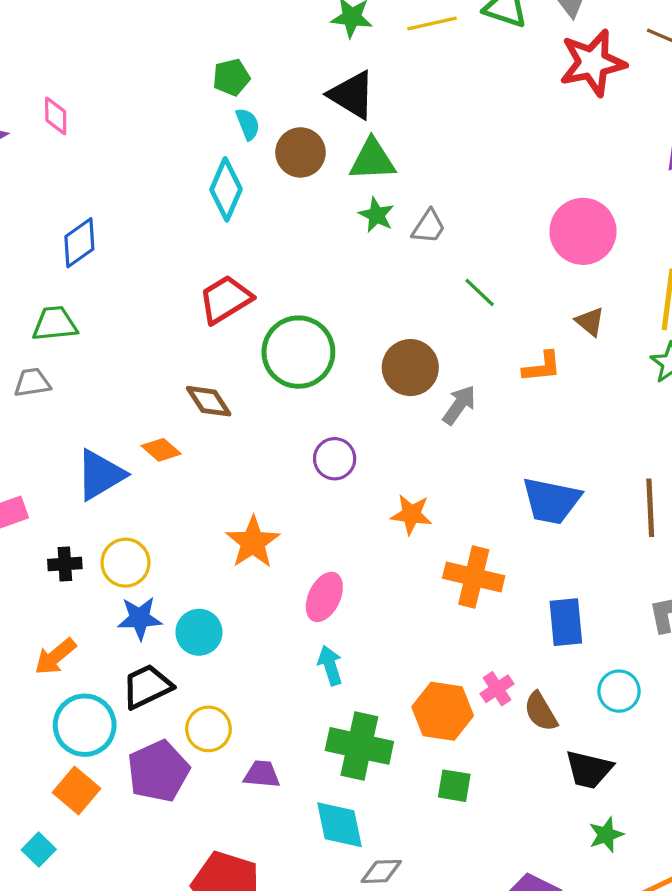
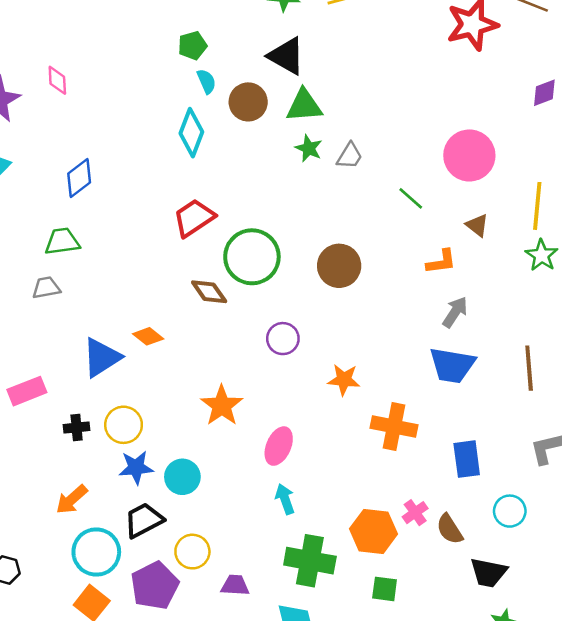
green line: (480, 292) -> (411, 198), moved
brown diamond: (209, 401) -> (209, 292), moved
gray arrow: (459, 405) -> (455, 312), moved

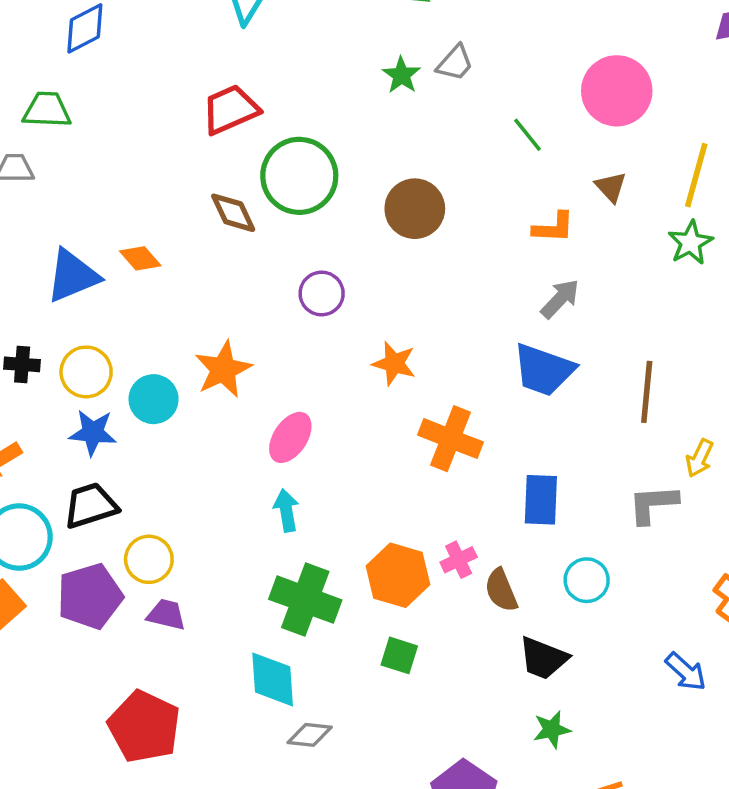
green star: (309, 148) -> (401, 75), moved
cyan circle: (182, 477) -> (154, 399), moved
purple trapezoid: (235, 585) -> (166, 615), moved

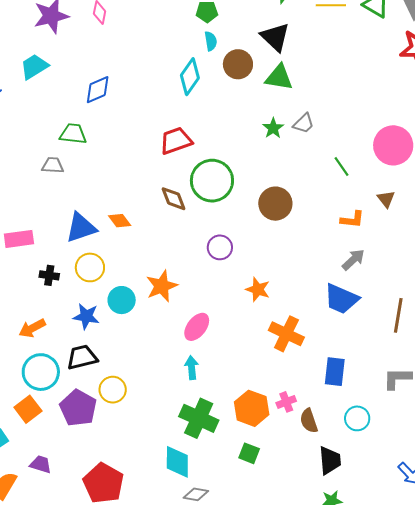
yellow circle: (86, 372) -> (90, 267), moved
purple pentagon: (90, 596) -> (78, 408), turned -30
purple trapezoid: (166, 615) -> (41, 464), moved
black trapezoid: (543, 658) -> (330, 460), turned -120

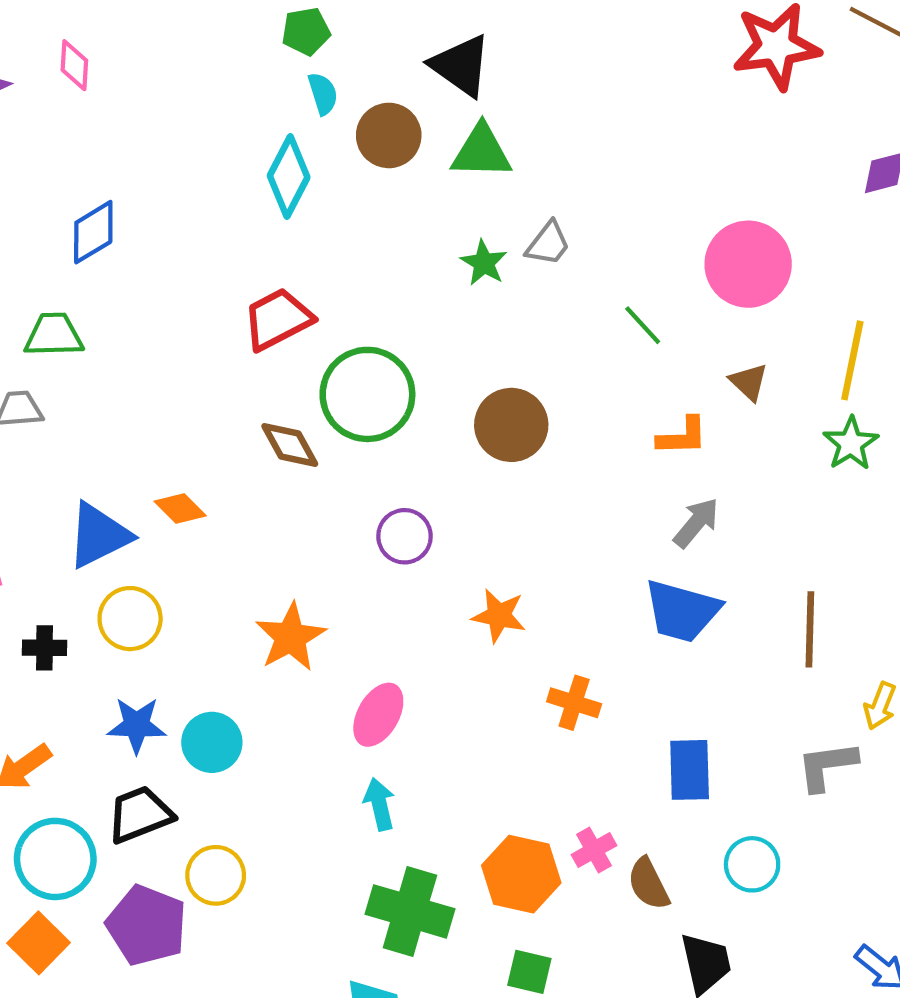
cyan circle: (122, 300) -> (212, 742), moved
orange cross: (286, 334) -> (574, 703), size x0.7

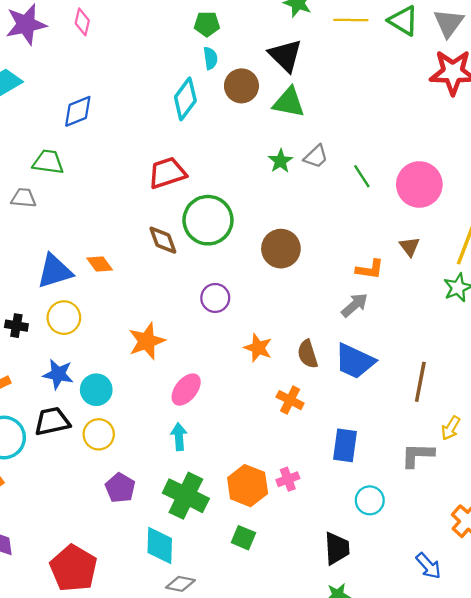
green line: (643, 325) -> (362, 176), moved
gray arrow: (696, 523) -> (355, 305), moved
yellow circle: (216, 875) -> (99, 434), moved
brown semicircle: (648, 884) -> (308, 354), moved
purple pentagon: (147, 925) -> (120, 488), moved, size x0.7

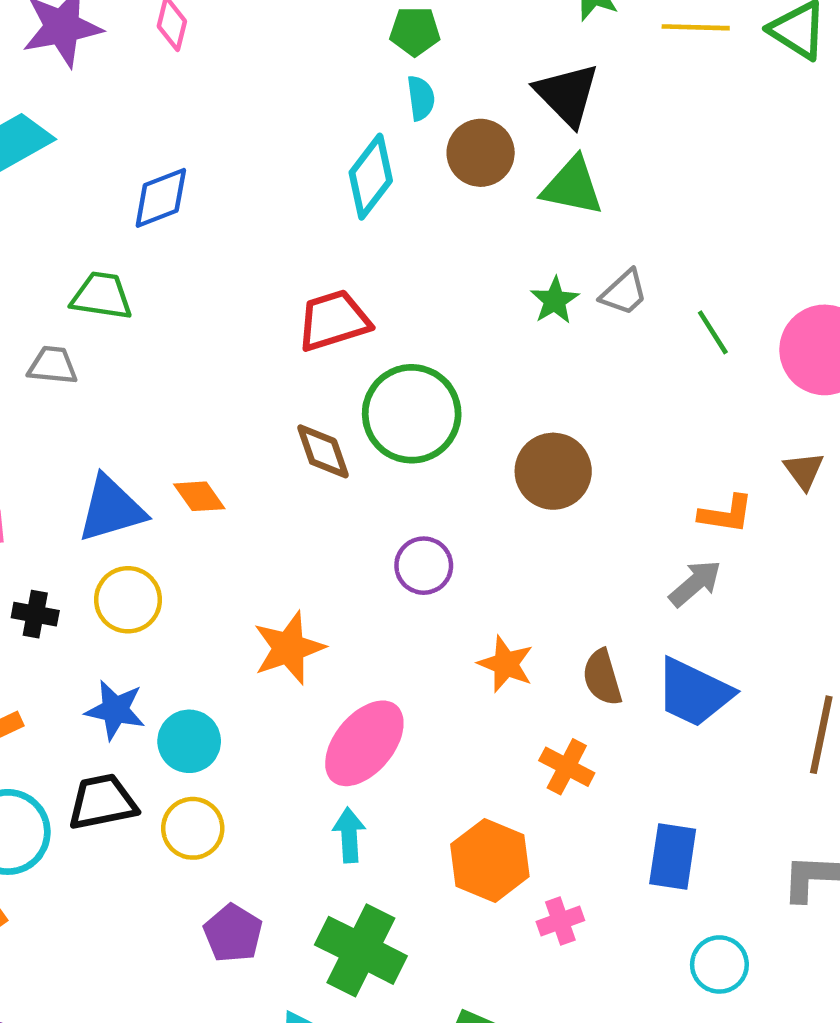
pink ellipse: (186, 390) -> (364, 743), size x1.4
orange hexagon: (248, 486) -> (490, 860), moved

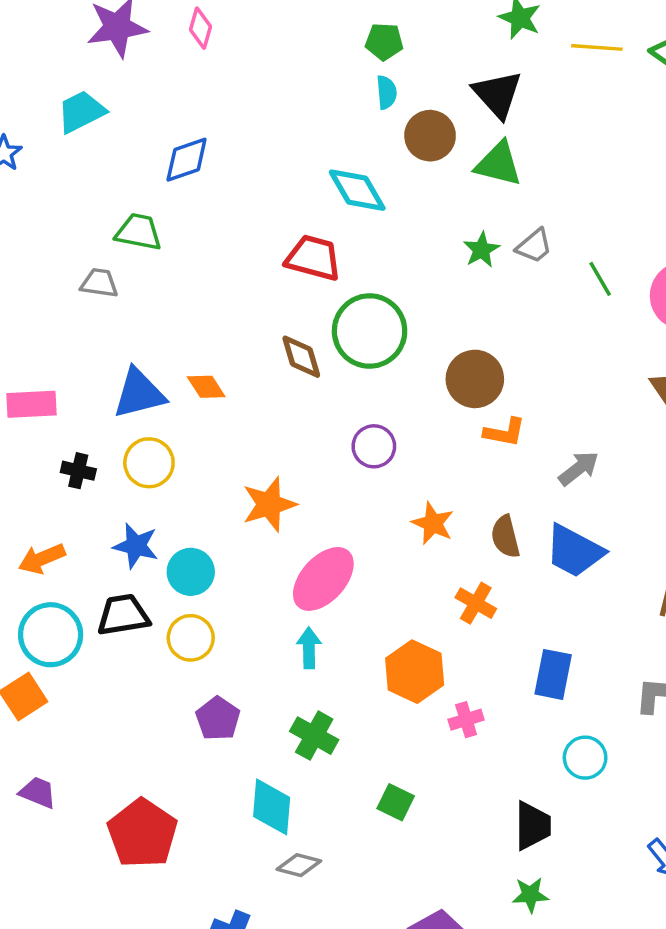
cyan diamond: (371, 177) -> (357, 190), moved, turned -70
red trapezoid: (334, 320) -> (313, 258), turned 30
orange L-shape: (726, 514) -> (505, 432), moved
green cross: (361, 950) -> (314, 736), size x0.7

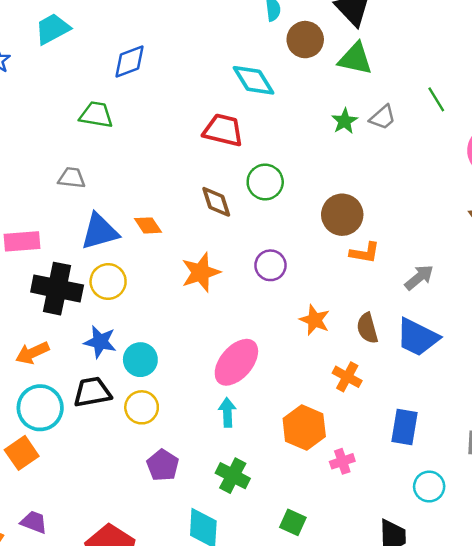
green line: (600, 279) -> (436, 99), moved
gray trapezoid: (99, 283) -> (72, 178), moved
green circle: (370, 331) -> (265, 182), size x0.7
black cross: (78, 471) -> (57, 289), size x2.0
orange star: (269, 504) -> (201, 272), moved

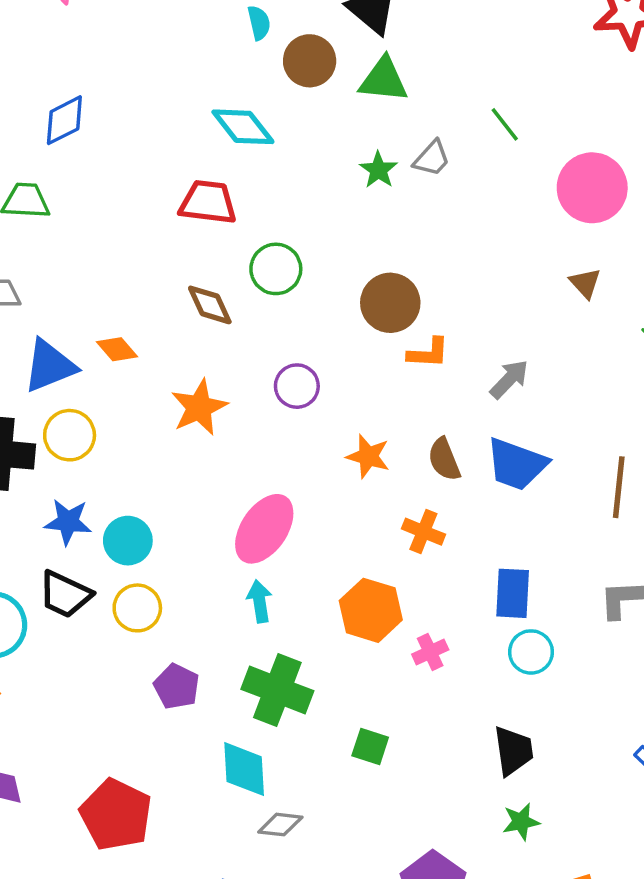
black trapezoid: (92, 392) -> (65, 594), turned -138
green cross: (233, 476) -> (277, 690), size x1.4
cyan circle: (429, 487) -> (531, 652), moved

